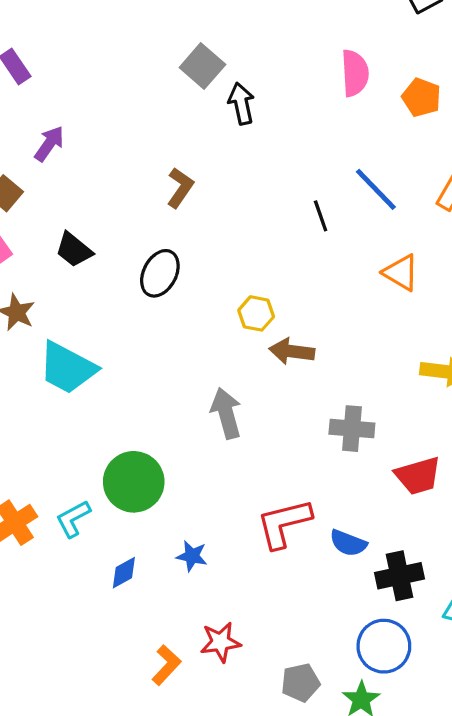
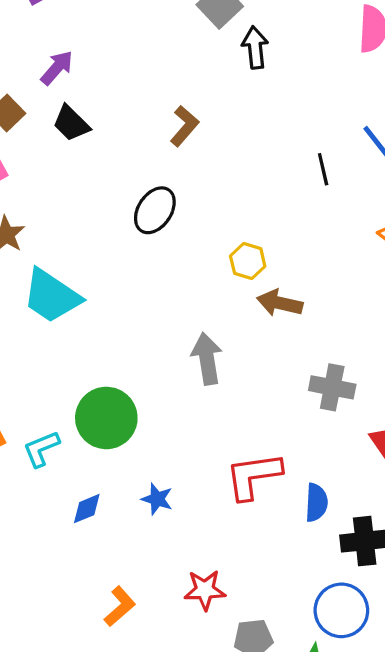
black trapezoid: (74, 250) -> (71, 123), moved
blue semicircle: (348, 543) -> (316, 503), turned -114
red star: (220, 642) -> (205, 590), moved

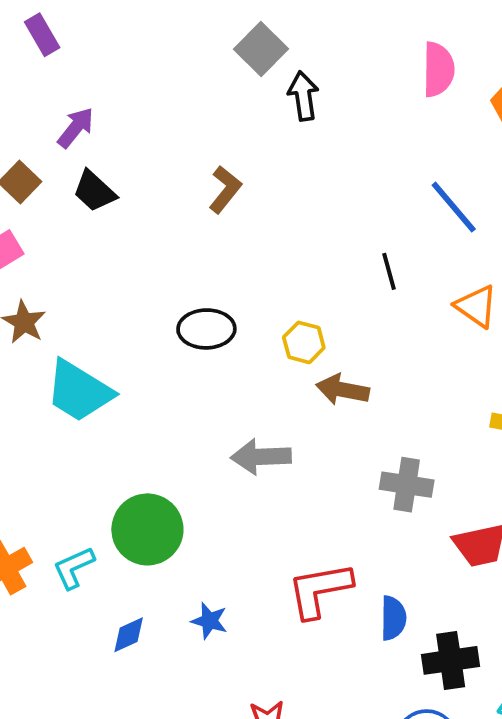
black line: (323, 169) -> (389, 271), moved
black ellipse: (155, 210) -> (206, 329), moved, turned 57
gray arrow: (207, 359) -> (261, 457), turned -81

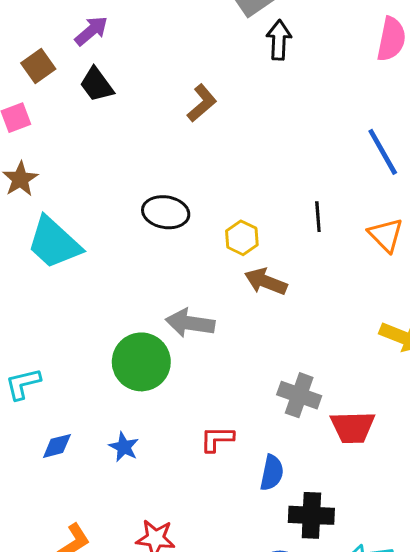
black line: (389, 271) -> (318, 217), moved
gray cross: (407, 485) -> (299, 395), moved
green circle: (147, 529) -> (141, 362), moved
red L-shape: (320, 590) -> (217, 439), size x0.6

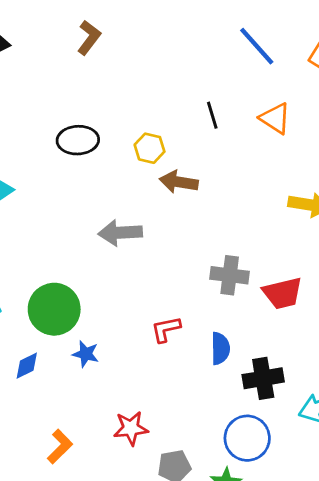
green circle: (141, 362) -> (54, 309), moved

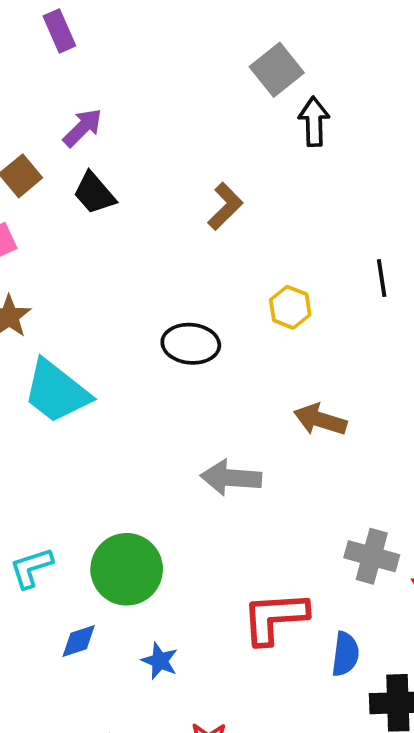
black line: (212, 115) -> (382, 278), moved
yellow hexagon: (150, 148) -> (290, 307), moved
red L-shape: (166, 329) -> (275, 618), size x1.6
blue star: (86, 354) -> (160, 661), moved

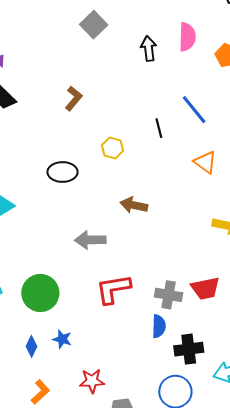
black arrow: (314, 122) -> (149, 48), moved
gray cross: (372, 556) -> (169, 295), moved
red L-shape: (275, 618) -> (113, 289), moved
blue diamond: (79, 641) -> (31, 346), moved, turned -40

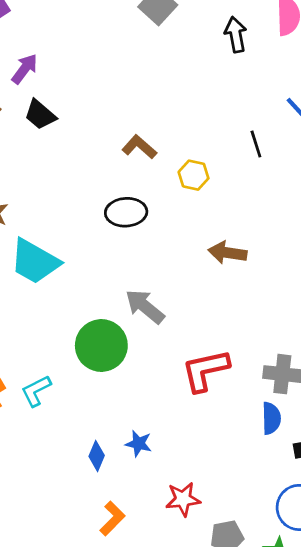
brown L-shape: (74, 98) -> (139, 147), moved, turned -85
gray arrow: (90, 240) -> (145, 306), moved, turned 44
green circle: (40, 293) -> (101, 346), moved

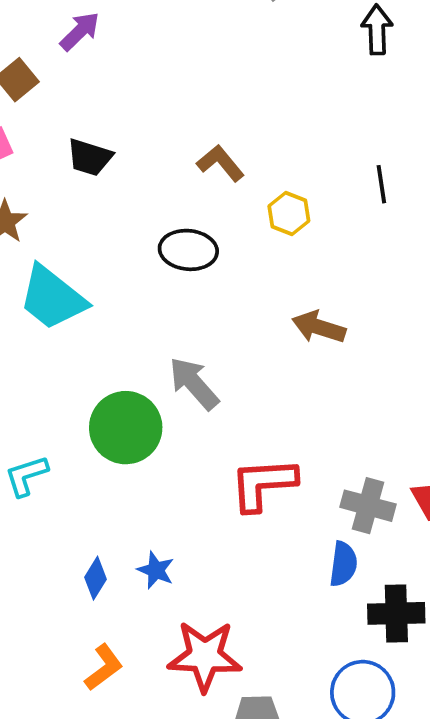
black trapezoid: (40, 115) -> (90, 157), moved, turned -32
red star: (183, 499) -> (205, 656), size x1.5

